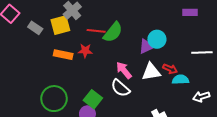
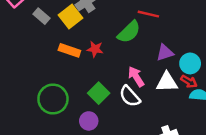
yellow square: (60, 25) -> (70, 17), turned -30
red line: (96, 31) -> (148, 14), moved
cyan circle: (157, 39) -> (190, 63), moved
green square: (93, 99) -> (99, 93), moved

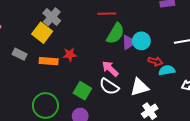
gray rectangle: (41, 16) -> (20, 54), moved
green semicircle: (129, 32) -> (115, 33), moved
cyan circle: (190, 63) -> (141, 41), moved
white triangle: (167, 82) -> (140, 87), moved

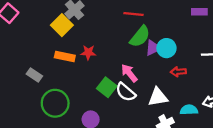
gray rectangle: (20, 54) -> (34, 75), moved
red arrow: (155, 61) -> (178, 72), turned 152
cyan semicircle: (167, 70) -> (189, 110), moved
green square: (82, 91) -> (107, 87), moved

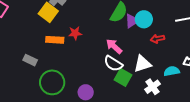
green square: (107, 87) -> (123, 77), moved

